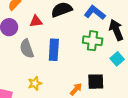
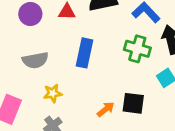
gray semicircle: (27, 49) -> (35, 60), moved, turned -90

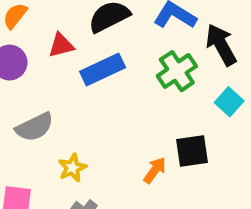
green cross: (137, 49) -> (177, 71), turned -35
blue rectangle: (85, 53) -> (103, 69), moved, turned 68

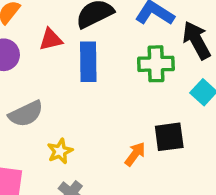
blue rectangle: (103, 69) -> (88, 62), turned -66
green cross: (177, 71) -> (156, 64), turned 32

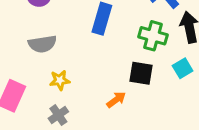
black square: (169, 137) -> (141, 73), moved

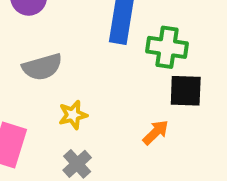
green cross: (153, 36) -> (167, 47), moved

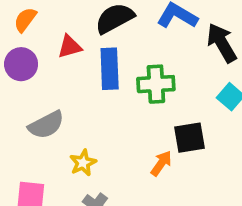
black square: (186, 91) -> (190, 138), moved

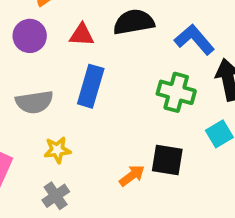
blue rectangle: (110, 69) -> (91, 86), moved
green cross: (156, 84) -> (176, 92), moved

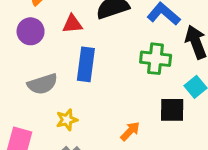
black square: (167, 160) -> (172, 110), moved

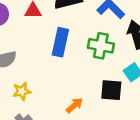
blue rectangle: (86, 64) -> (60, 42), moved

